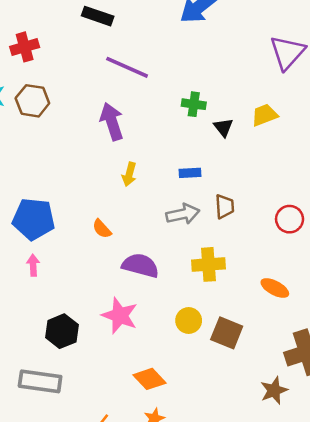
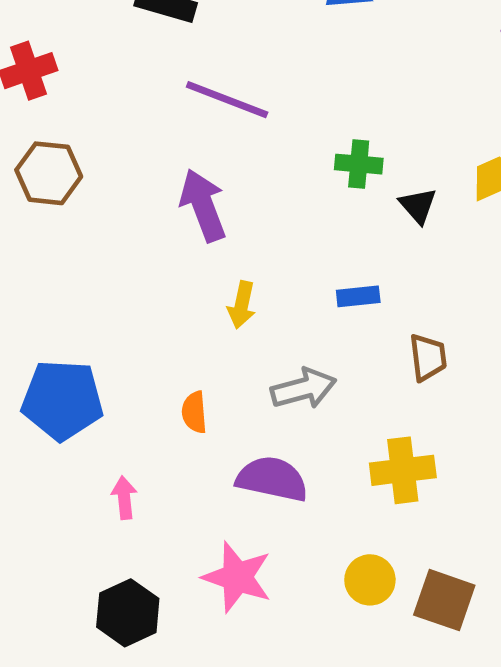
gray arrow: (183, 214) -> (303, 389), moved
orange semicircle: (102, 229) -> (194, 412), turned 40
pink arrow: (33, 265) -> (124, 498), moved

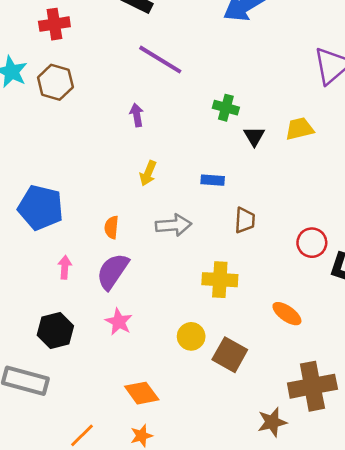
purple arrow: (203, 205) -> (137, 115), size x0.6
purple semicircle: (272, 479) -> (113, 271), moved, turned -78
pink star: (237, 577) -> (119, 322), size x0.7

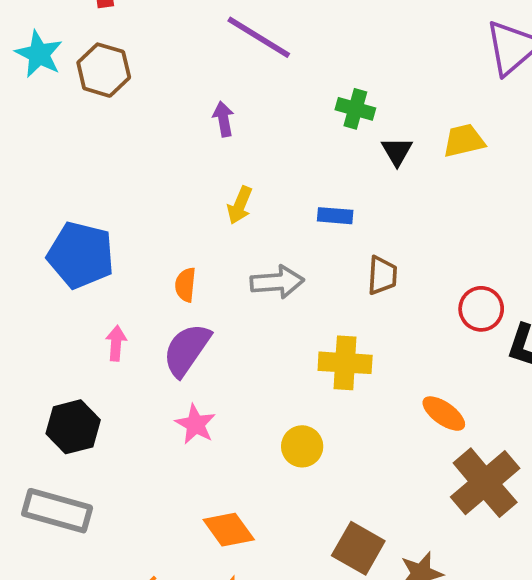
black hexagon: (55, 331) -> (73, 427), moved
brown square: (230, 355) -> (358, 548), moved
brown cross: (312, 386) -> (485, 483), moved, turned -30

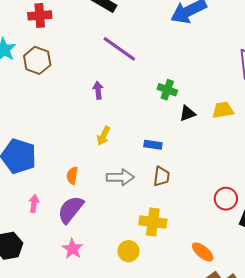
black triangle: (397, 151) -> (187, 113), turned 36
brown trapezoid: (382, 275) -> (161, 177), moved
yellow circle: (302, 446) -> (128, 251), moved

